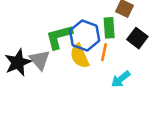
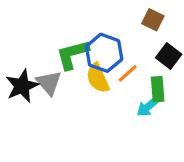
green rectangle: (109, 28) -> (158, 89), moved
orange line: (104, 52) -> (128, 73), turned 36

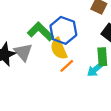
green L-shape: (73, 54) -> (40, 32), turned 60
orange line: (128, 73) -> (67, 66), moved

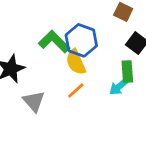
gray triangle: (23, 52) -> (34, 101), moved
orange line: (67, 66) -> (76, 90), moved

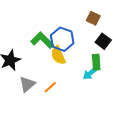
orange line: (76, 90) -> (50, 87), moved
gray triangle: (34, 101) -> (27, 84), turned 30

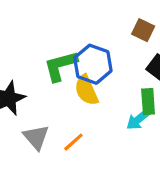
green L-shape: (42, 40) -> (60, 66), turned -60
gray triangle: (27, 84) -> (36, 137), turned -30

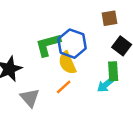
brown square: (143, 30) -> (109, 18), turned -35
orange line: (73, 142) -> (64, 87), moved

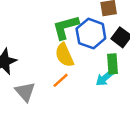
blue hexagon: (72, 44) -> (91, 34), moved
green L-shape: (48, 45) -> (66, 27), moved

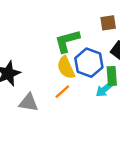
blue hexagon: (91, 34) -> (89, 63), moved
gray triangle: (25, 92) -> (29, 102), turned -40

